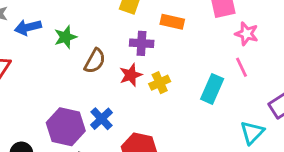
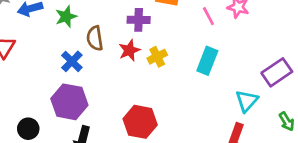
brown semicircle: (95, 61) -> (95, 38), turned 145
pink line: (242, 67) -> (208, 16), moved
blue cross: (102, 119) -> (72, 61), moved

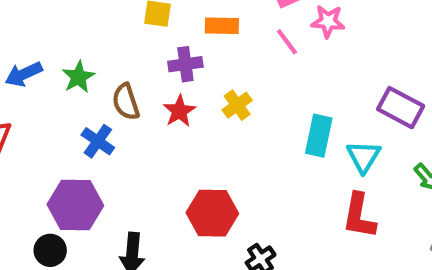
yellow cross: (157, 57) -> (237, 105), moved
cyan rectangle: (207, 61) -> (319, 136), moved
purple rectangle: (277, 72) -> (401, 108), turned 72
purple hexagon: (69, 102) -> (75, 205), moved

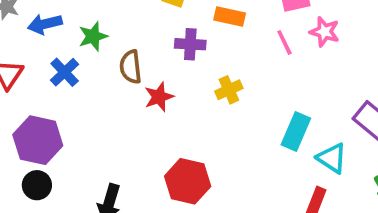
red star: (179, 111) -> (159, 97), moved
blue cross: (98, 141) -> (65, 72), moved
cyan triangle: (363, 157) -> (332, 158), turned -40
purple hexagon: (75, 205) -> (38, 140), moved

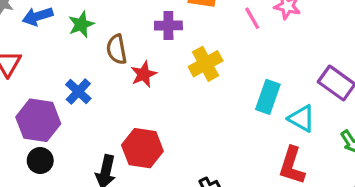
blue cross: (65, 72) -> (78, 92), moved
yellow cross: (229, 90) -> (206, 64), size x1.4
red hexagon: (188, 181) -> (142, 148), moved

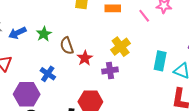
purple cross: (168, 25) -> (110, 70), moved

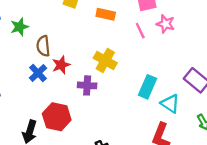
yellow cross: (121, 47) -> (105, 60), turned -36
blue cross: (48, 74) -> (38, 73), moved

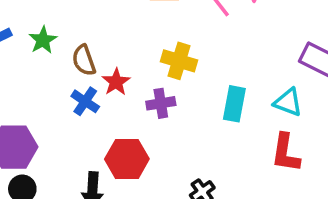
cyan rectangle: (147, 87) -> (234, 104), moved

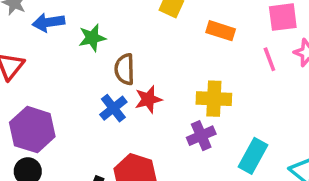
yellow cross: (179, 61) -> (214, 99), turned -32
purple cross: (161, 103) -> (201, 136), moved, turned -32

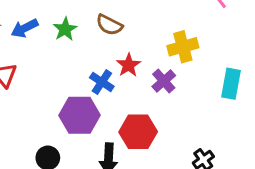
brown semicircle: (125, 69) -> (109, 25), moved, turned -44
purple hexagon: (32, 130) -> (79, 115), moved
purple cross: (201, 136) -> (164, 81), moved

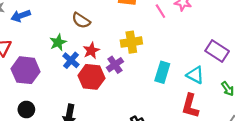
green star: (65, 29) -> (58, 42), moved
purple hexagon: (79, 115) -> (26, 70), moved
red hexagon: (138, 132) -> (91, 77), moved

